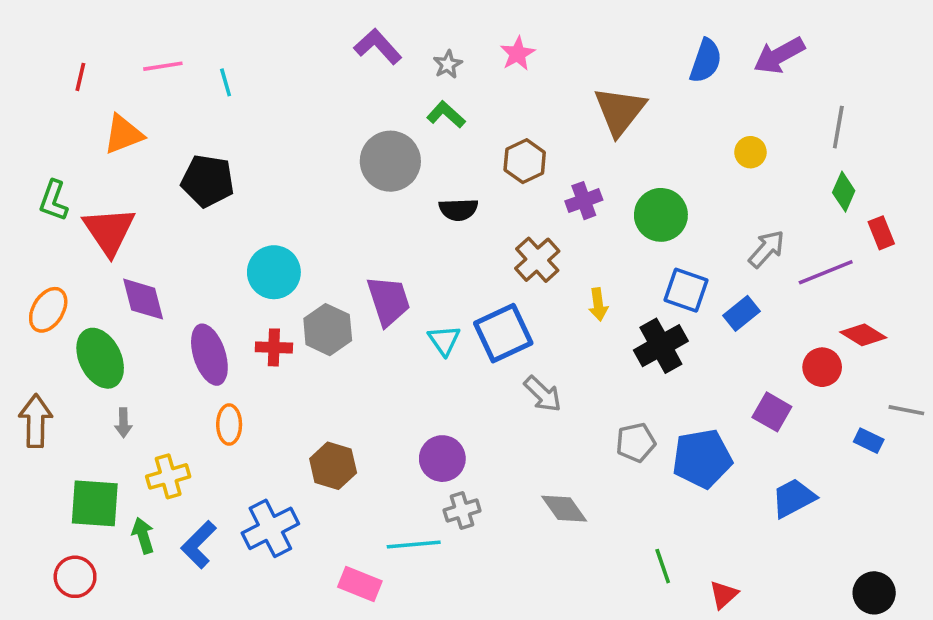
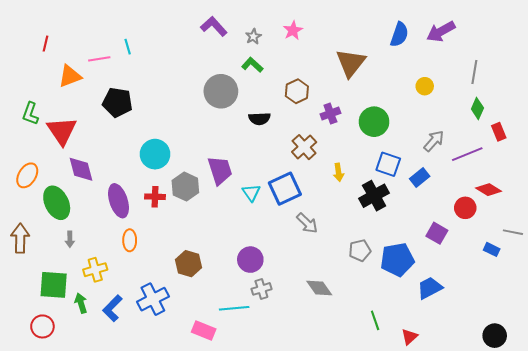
pink line: (163, 66) -> (99, 59), moved
blue trapezoid: (793, 498) -> (430, 288), moved

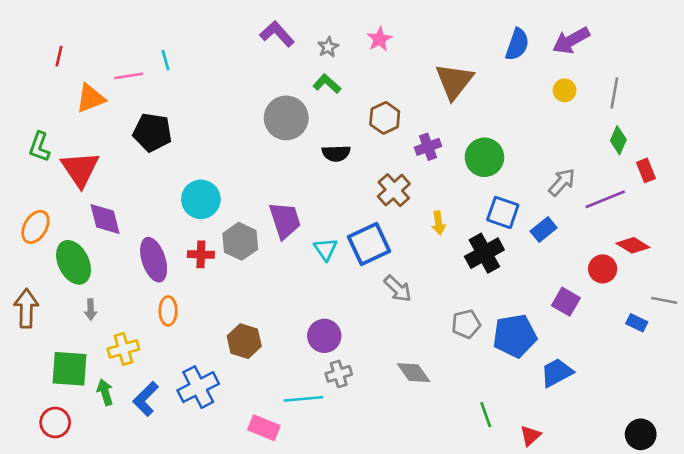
yellow circle: (425, 86) -> (565, 90), moved

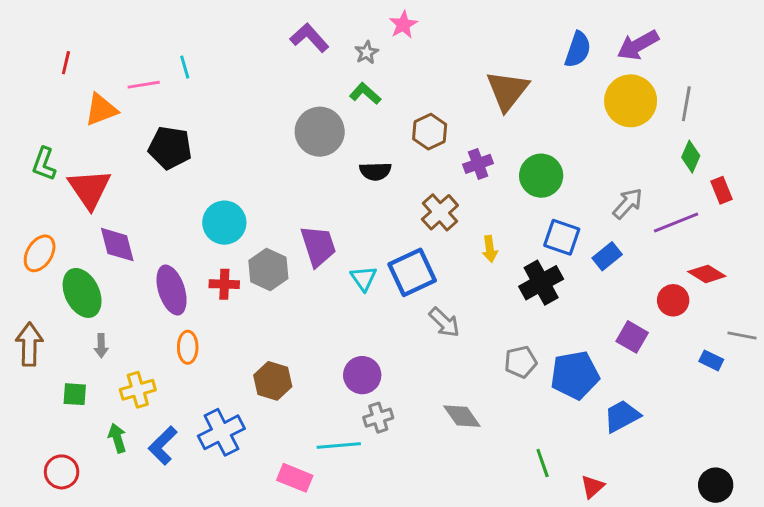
pink star: (379, 39) -> (403, 25), moved
yellow circle: (565, 90) -> (631, 101), size x2.0
green square: (70, 369) -> (75, 394), moved, size x0.6

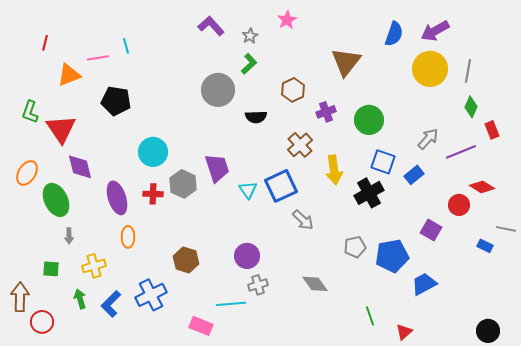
pink star: (403, 25) -> (287, 20), moved
green L-shape: (365, 94) -> (249, 64), turned 95
yellow arrow: (490, 249) -> (334, 170), size x1.6
brown arrow: (29, 344) -> (20, 297), moved

